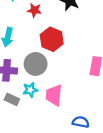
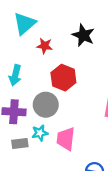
gray rectangle: (12, 99) -> (20, 144), turned -32

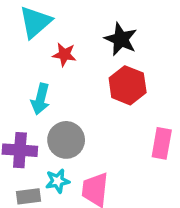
cyan arrow: (15, 75) -> (40, 99), moved
red hexagon: (63, 78) -> (128, 85), moved

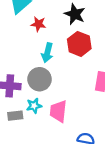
cyan arrow: (40, 99) -> (47, 53), moved

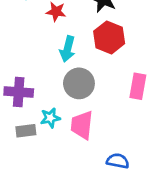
gray circle: (40, 79) -> (79, 83), moved

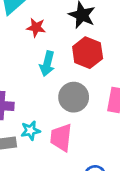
gray circle: (79, 83) -> (74, 97), moved

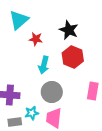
gray circle: (74, 97) -> (52, 92), moved

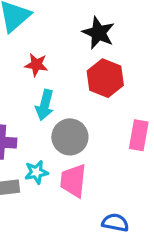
red star: (36, 39) -> (36, 65), moved
cyan arrow: (44, 65) -> (45, 105), moved

